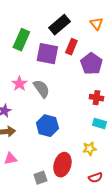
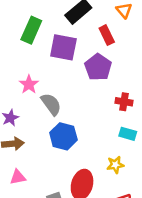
red rectangle: (71, 47) -> (107, 35), moved, turned -49
purple pentagon: (91, 64) -> (98, 67), moved
gray semicircle: (41, 89) -> (51, 104), moved

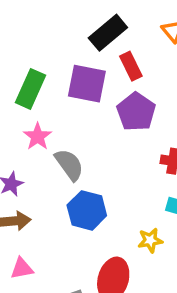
green rectangle: (31, 30) -> (31, 89), moved
red rectangle: (107, 35) -> (131, 66), moved
yellow star: (115, 165) -> (150, 240), moved

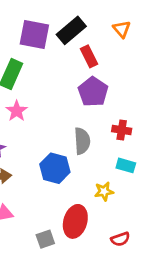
purple square: (87, 84) -> (34, 35), moved
gray semicircle: (69, 165) -> (82, 141), moved, turned 32

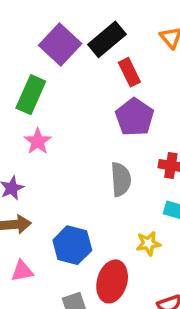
purple square: (34, 35) -> (60, 44), turned 32
blue hexagon: (55, 168) -> (72, 245), moved

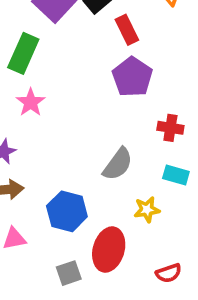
gray semicircle: (121, 179) -> (118, 164), moved, turned 40

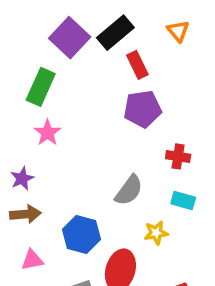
purple pentagon: (132, 77) -> (142, 109), turned 30

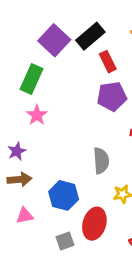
gray semicircle: (129, 190) -> (101, 161), turned -40

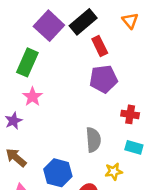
purple star: (17, 151) -> (13, 121), moved
brown arrow: (19, 179) -> (16, 158), turned -135

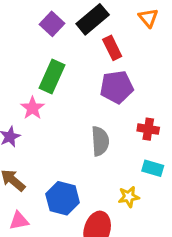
purple square: (49, 26) -> (52, 24), size x0.7
green rectangle: (27, 62) -> (52, 76), moved
gray semicircle: (93, 140) -> (100, 141), moved

